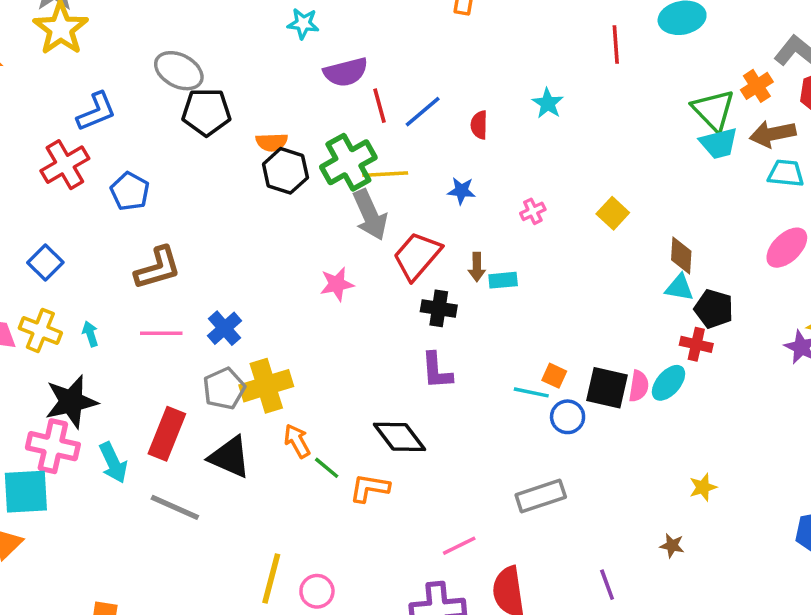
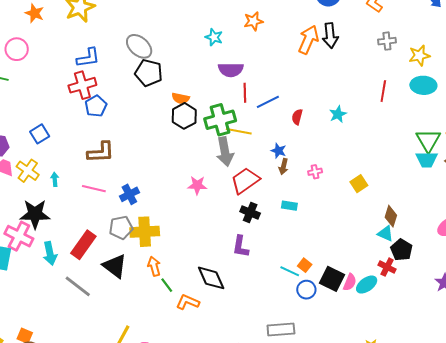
red cross: (65, 165) -> (82, 85), moved
brown arrow: (477, 267) -> (283, 167), moved

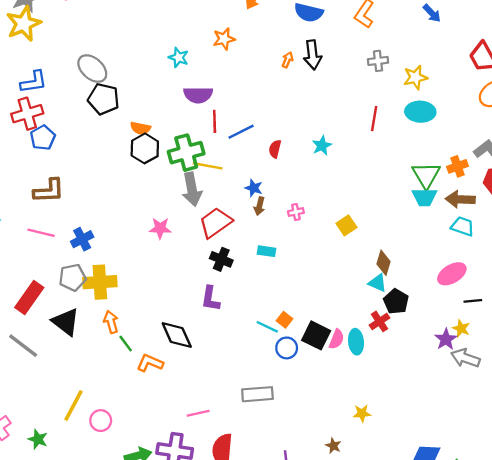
orange arrow: (308, 40) -> (288, 60), size x0.5
red cross: (387, 267) -> (380, 321), turned 30
cyan ellipse: (367, 285) -> (356, 342), turned -60

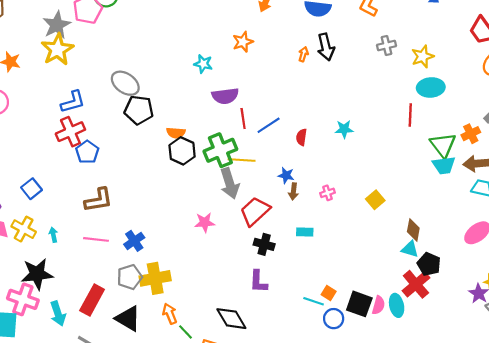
red line: (374, 119) -> (410, 115), moved
cyan star: (322, 146) -> (344, 129), turned 30
red cross: (380, 321) -> (416, 284), size x1.5

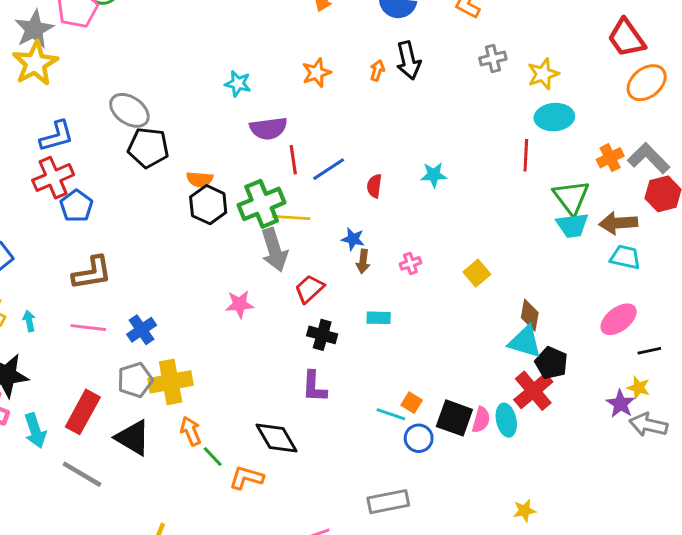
orange star: (243, 42) -> (316, 73), moved
orange cross: (471, 134) -> (610, 158), moved
red trapezoid: (255, 211) -> (309, 289), size x0.7
cyan triangle: (410, 249) -> (525, 342), size x1.4

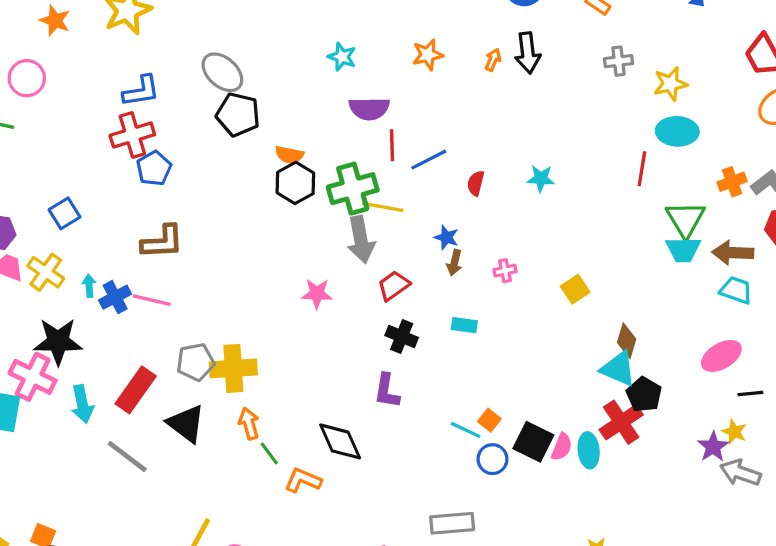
blue cross: (142, 330) -> (115, 297), moved

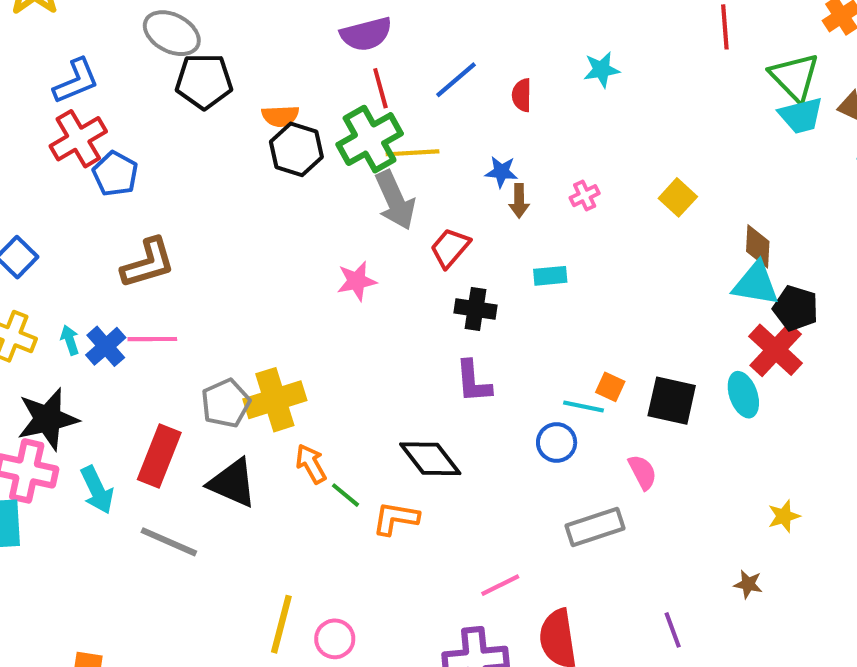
red line: (392, 145) -> (380, 88), moved
pink semicircle: (562, 447) -> (643, 472), moved, turned -36
blue circle: (492, 459) -> (557, 442), moved

